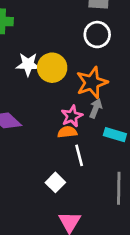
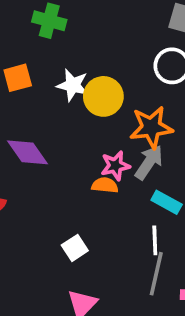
gray arrow: (96, 108) -> (149, 162), size x1.4
white line: (79, 155) -> (155, 240), moved

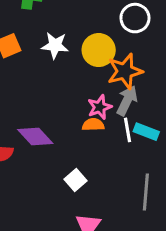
yellow circle: (103, 96) -> (99, 50), moved
purple diamond: (28, 152) -> (35, 136), moved
white line: (155, 240) -> (128, 130), moved

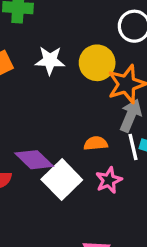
pink star: (100, 107) -> (109, 180), moved
white square: (75, 180) -> (62, 180), moved, size x1.6

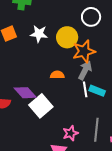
orange semicircle: (96, 143) -> (57, 75), moved
pink star: (109, 180) -> (70, 133), moved

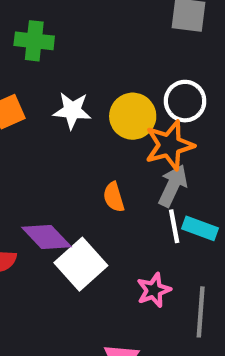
white circle: (91, 17) -> (185, 101), moved
orange semicircle: (57, 75) -> (114, 197), turned -104
pink star: (70, 133) -> (154, 290), moved

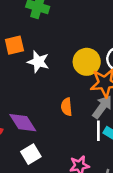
white star: (72, 111) -> (38, 62), moved
white square: (81, 264) -> (31, 154), moved, size x0.7

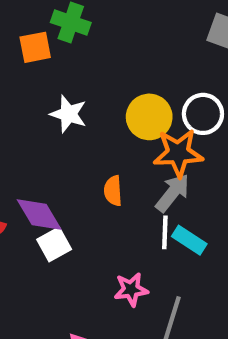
orange square: (14, 45) -> (35, 47), moved
white square: (31, 154) -> (54, 244), moved

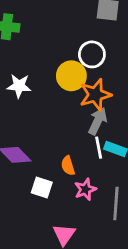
white circle: (203, 114) -> (92, 54), moved
orange semicircle: (113, 191) -> (68, 166), moved
white square: (54, 244) -> (42, 188), moved, turned -30

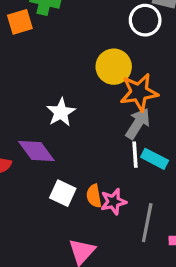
white circle: (92, 54) -> (145, 20), moved
white star: (19, 86) -> (61, 112), moved, turned 30
orange semicircle: (68, 166) -> (94, 196), moved

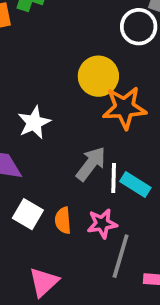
gray arrow: (138, 124) -> (91, 164), moved
pink star: (113, 202) -> (102, 224), moved

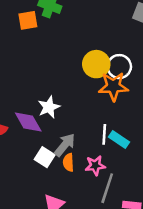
white circle: (139, 27) -> (119, 67), moved
white star: (34, 123) -> (49, 107), moved
gray arrow: (91, 164) -> (65, 145), moved

